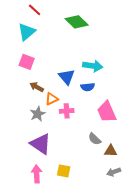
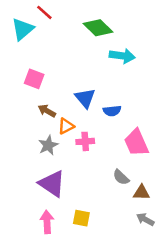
cyan triangle: (27, 32) -> (23, 29), moved
cyan arrow: (93, 66) -> (122, 56), moved
gray arrow: (114, 172) -> (145, 219), turned 48

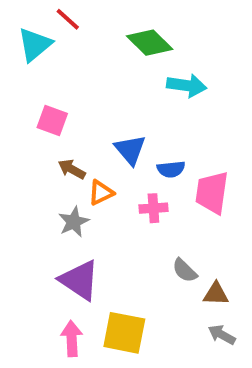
pink cross: (85, 141) -> (153, 208), moved
pink trapezoid: (136, 143) -> (212, 193), moved, turned 32
yellow square: (81, 218) -> (124, 333), size x1.6

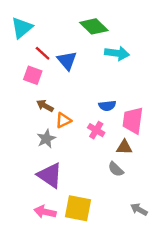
red line: (68, 19) -> (43, 53), moved
blue triangle: (130, 150) -> (67, 61), moved
pink cross: (153, 208) -> (96, 130), turned 35
brown triangle: (216, 294) -> (124, 147), moved
pink arrow: (72, 339) -> (45, 212), turned -75

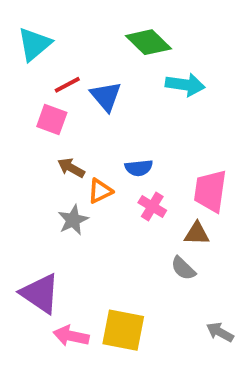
red line: (43, 53) -> (67, 85), turned -70
blue semicircle: (107, 106) -> (139, 168), moved
purple triangle: (50, 175) -> (40, 293), moved

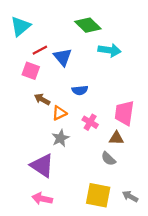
blue semicircle: (139, 168) -> (80, 90), moved
gray star: (73, 220) -> (60, 138), moved
purple triangle: (40, 293) -> (42, 166), moved
yellow square: (123, 330) -> (98, 195), moved

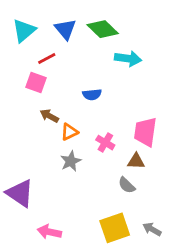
blue triangle: (63, 57) -> (65, 29), moved
blue semicircle: (80, 90) -> (92, 95), moved
purple triangle: (42, 166) -> (20, 193), moved
yellow square: (98, 195) -> (115, 228), turned -30

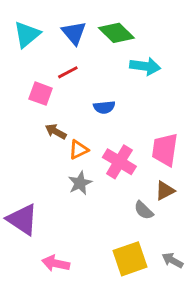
red line: (47, 59) -> (68, 72), moved
pink cross: (105, 143) -> (119, 162), size x1.5
brown triangle: (136, 161) -> (165, 191), moved, turned -30

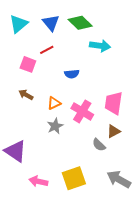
brown arrow: (56, 131) -> (26, 95), moved
yellow square: (130, 259) -> (74, 178), moved
gray arrow: (172, 260) -> (119, 179), size x1.6

